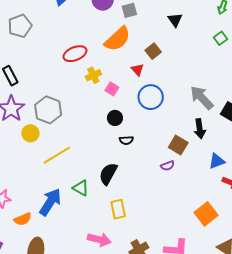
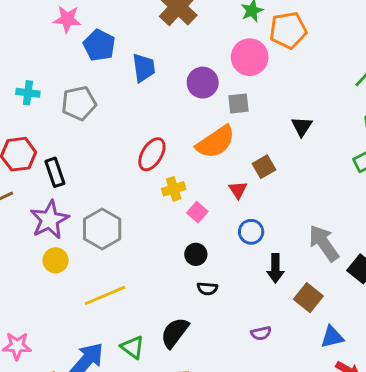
red ellipse: (75, 54) -> (152, 154), turned -45
blue circle: (151, 97) -> (251, 232), size x0.7
black arrow: (200, 129) -> (275, 268), moved
yellow circle: (30, 133) -> (56, 260), moved
brown square: (178, 145) -> (308, 298), moved

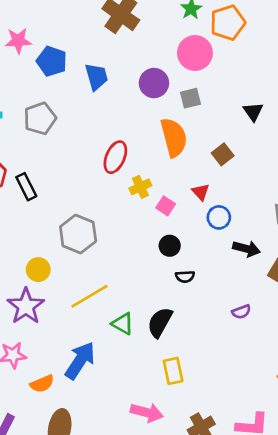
orange semicircle: (216, 142) -> (174, 137), turned -63
red triangle: (238, 190) -> (201, 192), moved
purple star: (49, 220) -> (26, 306), moved
black arrow: (275, 268) -> (246, 249), turned -68
green triangle: (133, 347) -> (123, 324), moved

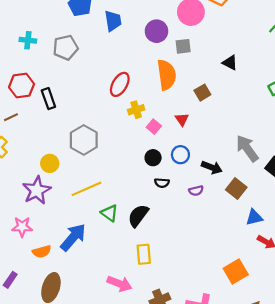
black triangle: (253, 112) -> (230, 63), turned -35
blue circle: (219, 217) -> (180, 155), moved
purple semicircle: (241, 312) -> (196, 191), moved

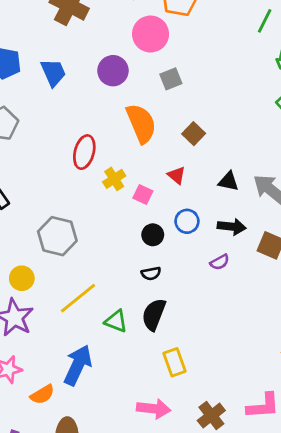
gray square: (183, 46) -> (171, 79), moved
black triangle: (230, 63) -> (228, 181), moved
black semicircle: (162, 183) -> (151, 273), moved

